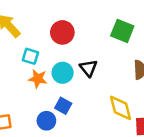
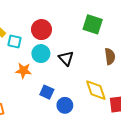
cyan square: (30, 56) -> (15, 42), moved
cyan circle: (63, 73) -> (41, 54), moved
blue circle: (46, 121) -> (65, 105), moved

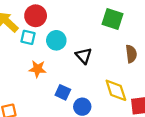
red circle: (41, 30) -> (36, 16), moved
cyan circle: (41, 54) -> (56, 40), moved

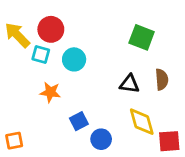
black triangle: (84, 56) -> (129, 84), moved, turned -42
blue square: (63, 92) -> (79, 121), turned 35

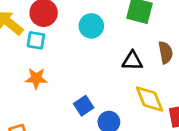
cyan circle: (74, 59) -> (91, 26), moved
orange star: (50, 92) -> (36, 78), moved

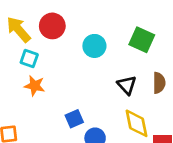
cyan square: (36, 40) -> (29, 58), moved
black triangle: (132, 61) -> (127, 85), turned 36

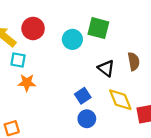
green square: (142, 40) -> (98, 28), moved
blue square: (74, 119) -> (83, 96), moved

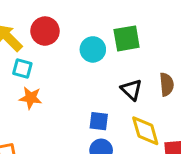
green square: (98, 28) -> (127, 38), turned -30
blue square: (83, 96) -> (99, 121), turned 35

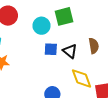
blue square: (99, 121) -> (51, 49), moved

